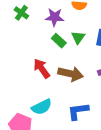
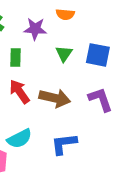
green rectangle: (59, 41) -> (16, 58), moved, turned 48

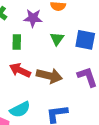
red arrow: (19, 92) -> (20, 70), turned -30

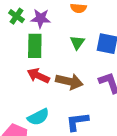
purple star: (33, 18) -> (41, 18), moved
green rectangle: (17, 42) -> (35, 46), size x1.5

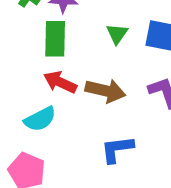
cyan semicircle: (38, 117) -> (40, 119), moved

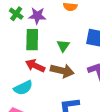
green triangle: (117, 34) -> (63, 46), moved

